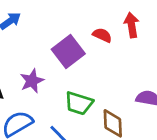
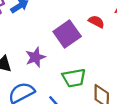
green trapezoid: (79, 103) -> (74, 78), turned -30

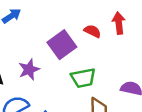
green trapezoid: (74, 78) -> (83, 78), moved

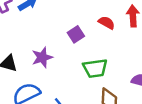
purple square: (62, 45) -> (76, 34), size x0.6

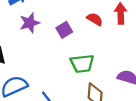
purple star: (42, 57) -> (30, 23), moved

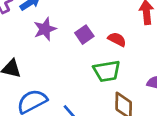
red semicircle: (95, 19) -> (117, 39), moved

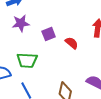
green trapezoid: (107, 71) -> (27, 60), moved

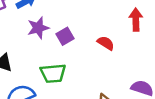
purple square: (49, 34) -> (65, 36), moved

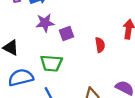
red semicircle: (106, 43) -> (100, 45), turned 40

